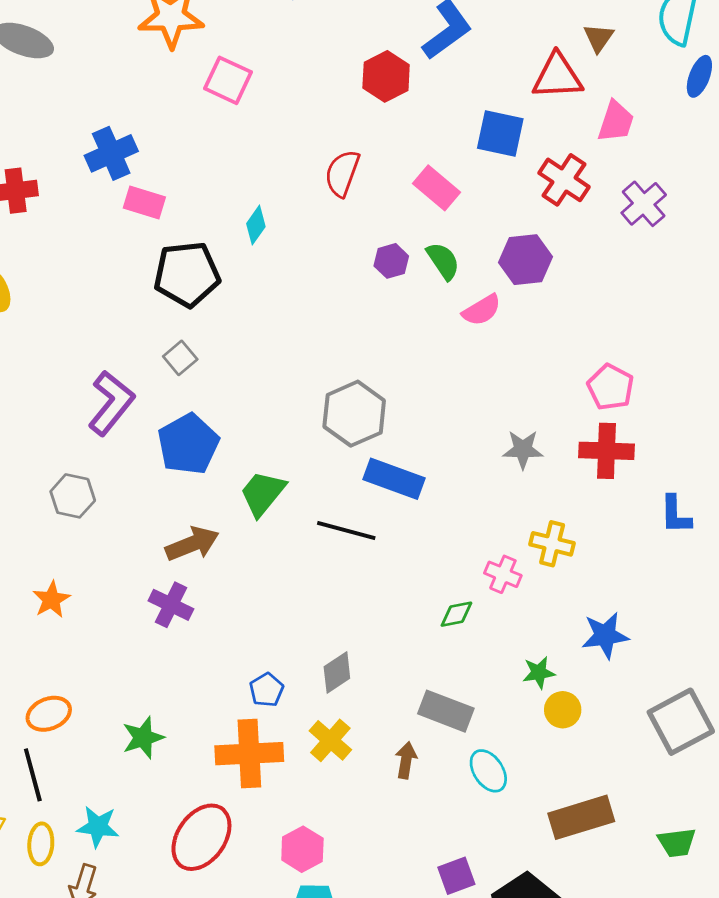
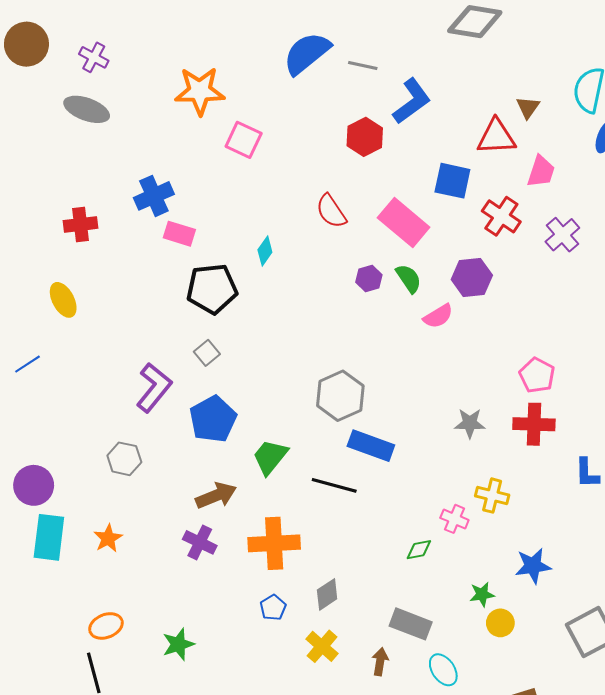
red semicircle: (342, 173) -> (331, 211), turned -54
pink rectangle: (437, 188) -> (404, 222), size x1.4
orange cross: (249, 754) -> (274, 543), moved

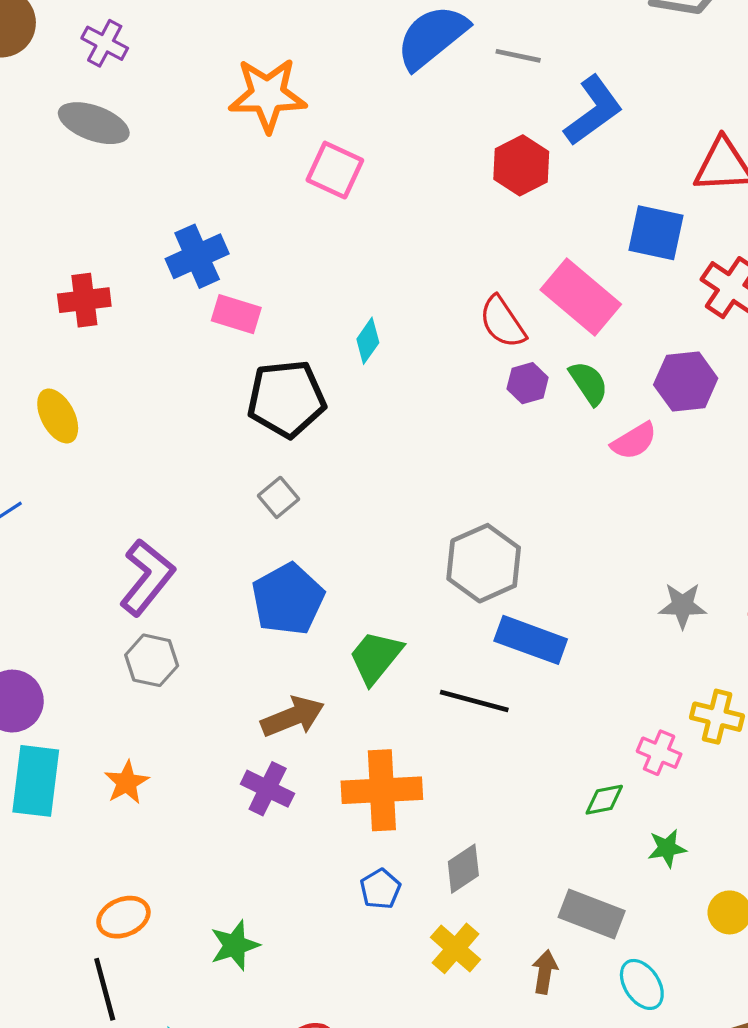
red semicircle: (331, 211) -> (502, 322), moved
purple L-shape: (154, 388) -> (147, 577), moved
green star: (482, 594) -> (667, 848), moved

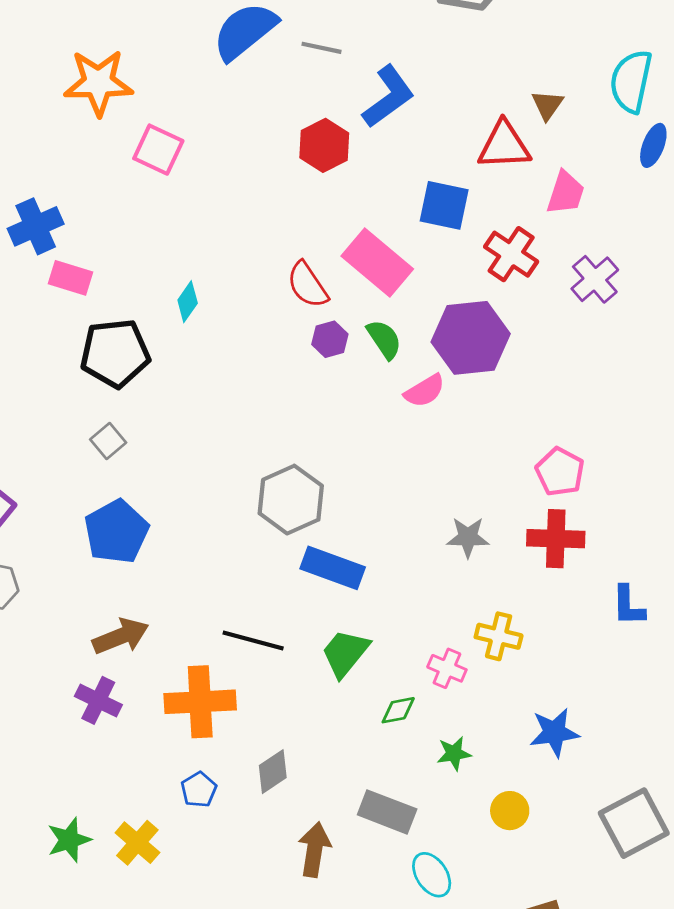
purple hexagon: (686, 382) -> (471, 338), size x1.4
green trapezoid: (376, 657) -> (345, 653), moved
black line: (474, 701) -> (253, 640), moved
yellow cross: (455, 948) -> (137, 843), moved
brown arrow: (545, 972) -> (314, 850), moved, size x1.4

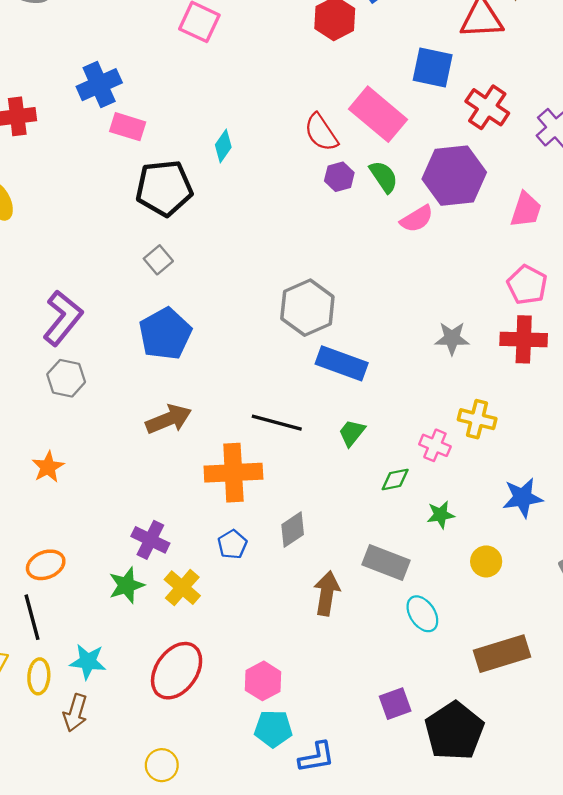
pink trapezoid: (566, 193) -> (526, 210), moved
green trapezoid: (345, 653) -> (352, 433), size x0.7
purple cross: (98, 700) -> (150, 540), moved

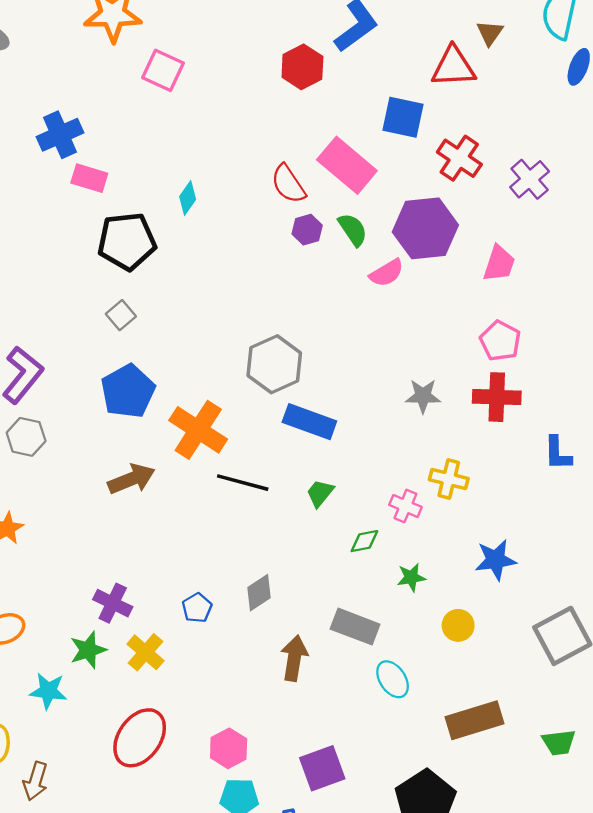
orange cross: (233, 473) -> (198, 430), moved, turned 36
cyan star: (88, 662) -> (48, 691), moved
purple square: (395, 704) -> (322, 768), moved, size x1.4

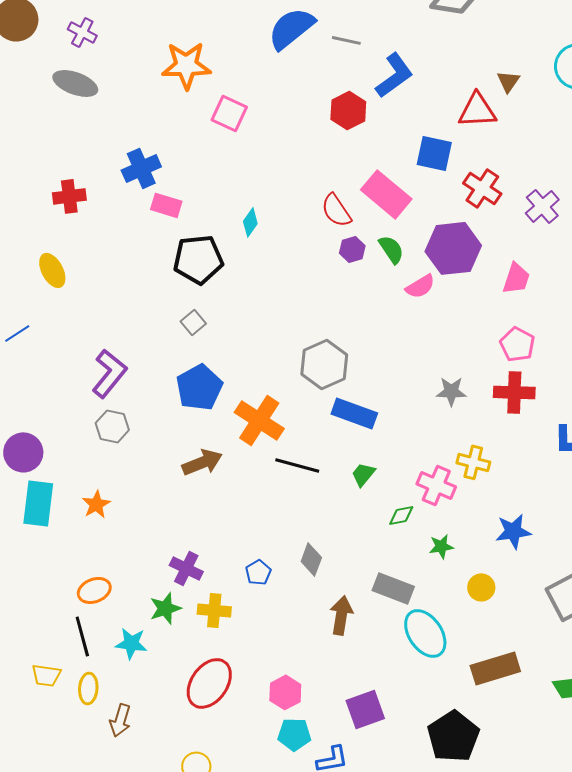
pink cross: (405, 506) -> (436, 485), size x1.4
gray diamond: (259, 593) -> (311, 559), turned -36
yellow cross: (145, 652) -> (214, 610), turned -36
cyan ellipse: (393, 679) -> (425, 633), size x1.5

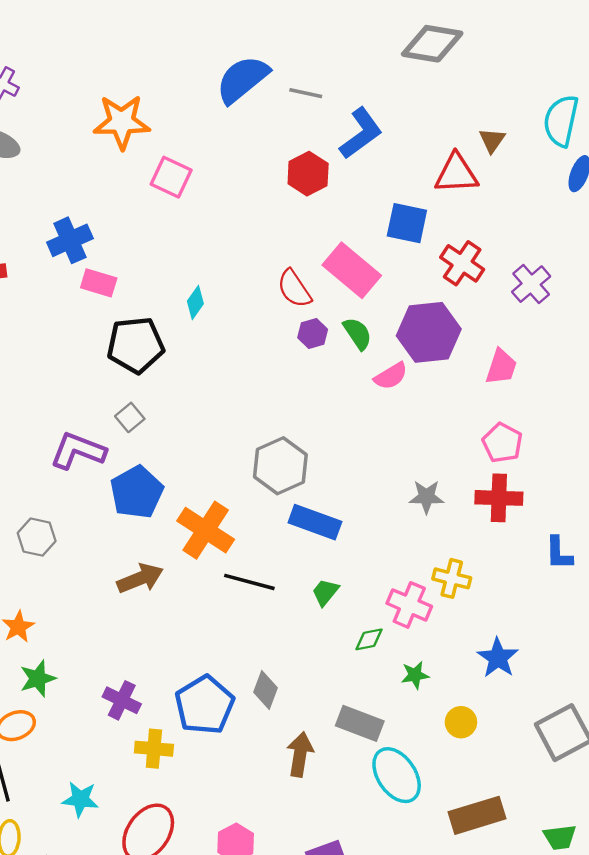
purple L-shape: (109, 373) -> (78, 451), moved, turned -108
blue star: (513, 531) -> (498, 658), turned -30
blue pentagon: (258, 572) -> (205, 705), size x2.0
green star: (165, 608) -> (38, 678), moved
cyan star: (131, 643) -> (80, 799), moved

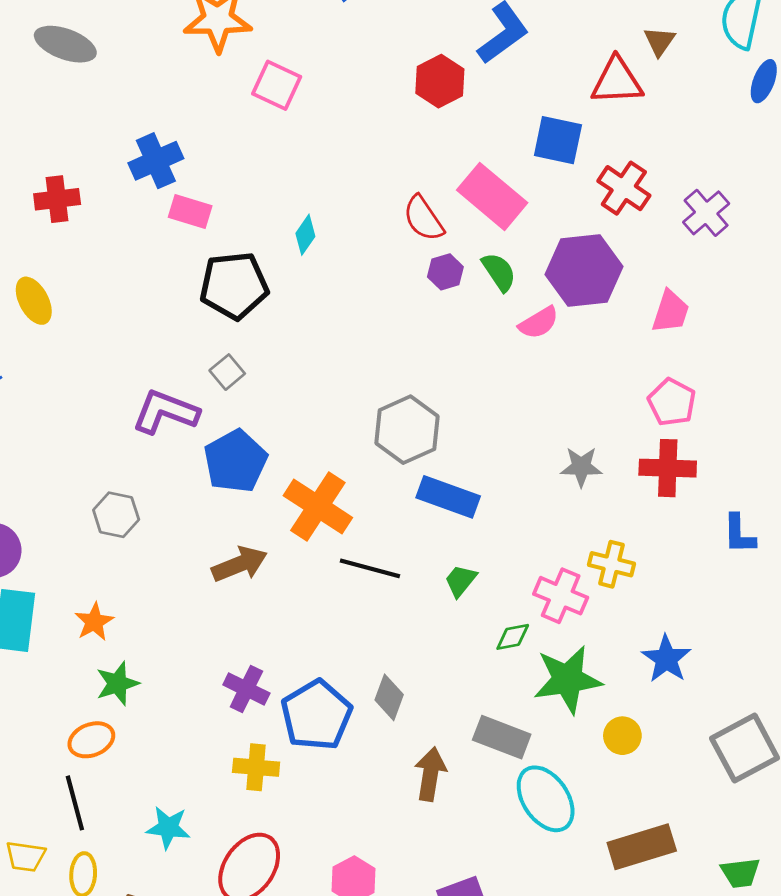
green star: (415, 675) -> (568, 679), size x2.0
purple cross: (122, 700) -> (246, 689), moved

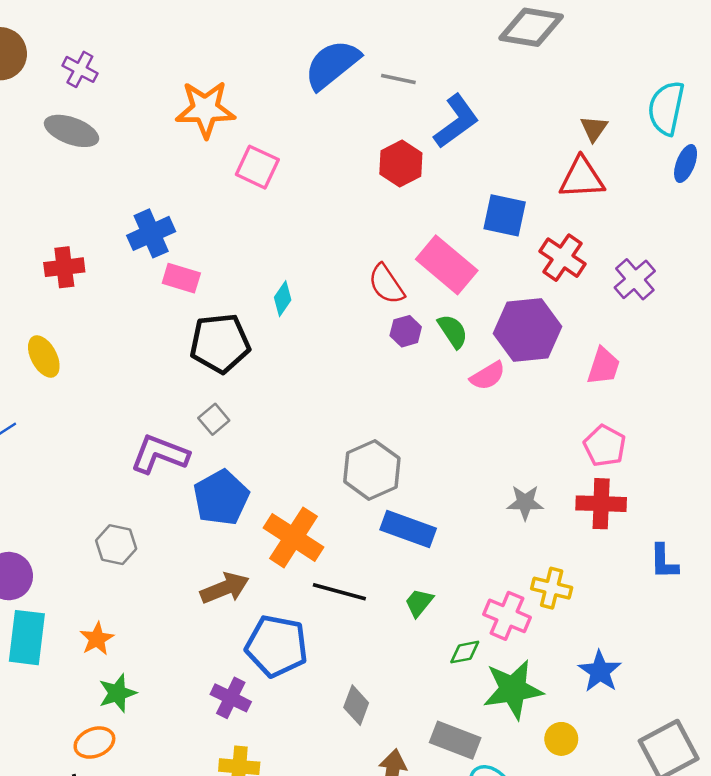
red triangle: (617, 81) -> (582, 178), moved
blue pentagon: (316, 715) -> (277, 646), moved, turned -30

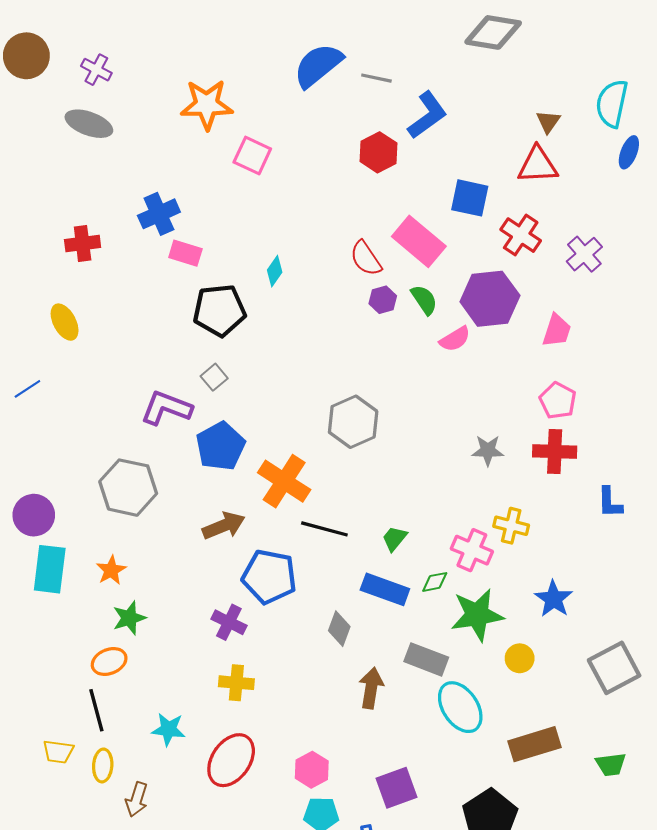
blue rectangle: (408, 529) -> (385, 589), moved
gray hexagon: (116, 545) -> (128, 488), size x1.6

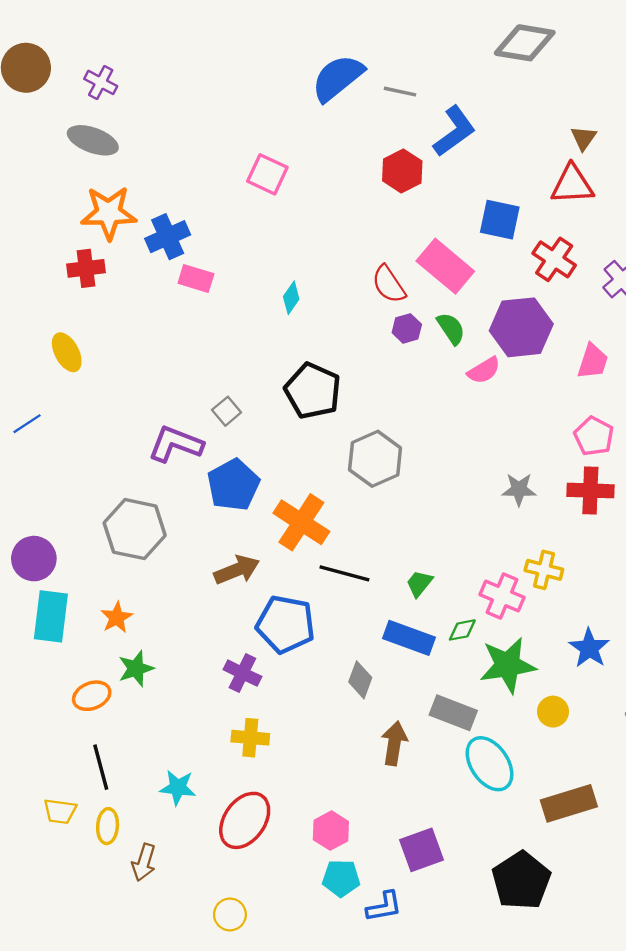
orange star: (207, 105) -> (109, 213), moved
black pentagon: (219, 310) -> (313, 391), moved, turned 30
orange ellipse: (109, 661) -> (92, 696), moved

